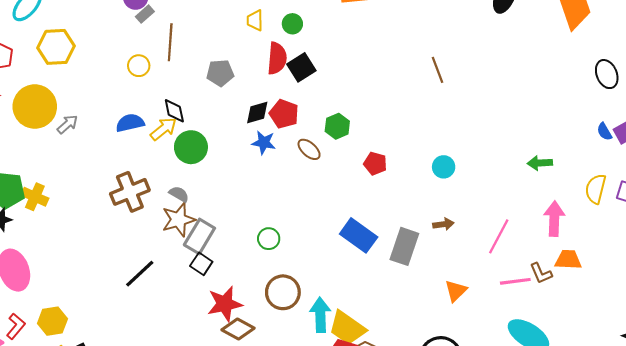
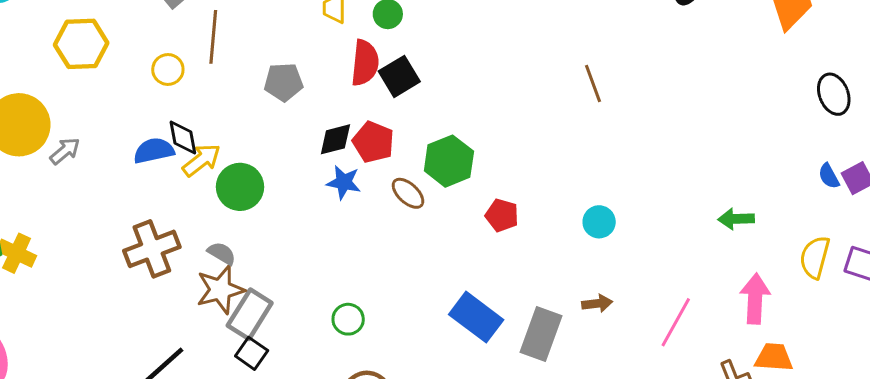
yellow hexagon: (56, 47) -> (81, 44), moved
black diamond: (174, 111) -> (183, 138), moved
green hexagon: (337, 126) -> (449, 161), size x1.4

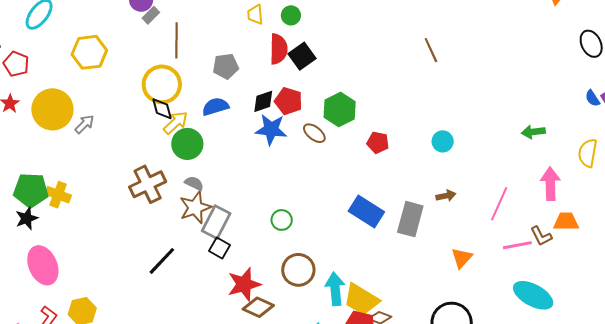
yellow circle: (168, 69) -> (162, 84), moved, size x1.8
blue semicircle: (154, 151) -> (215, 107), moved
blue star: (344, 182) -> (271, 129), size x1.4
green circle: (240, 187) -> (187, 144), moved

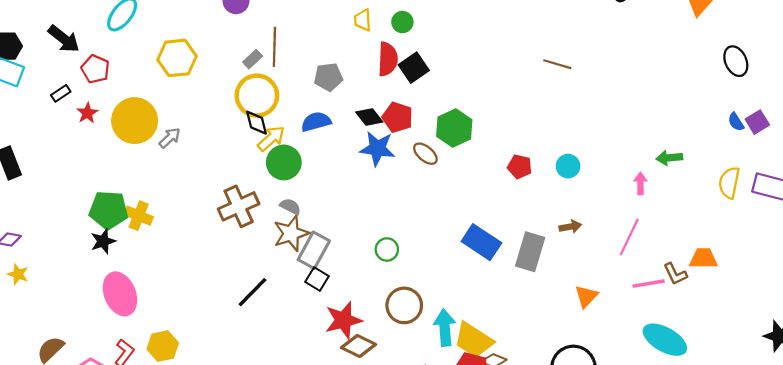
gray rectangle: (151, 15) -> (253, 59), moved
brown line: (431, 50) -> (557, 64), turned -50
black diamond: (263, 101) -> (369, 117), turned 70
red pentagon: (378, 142) -> (520, 167), moved
pink arrow: (550, 184) -> (640, 183), moved, size x0.6

